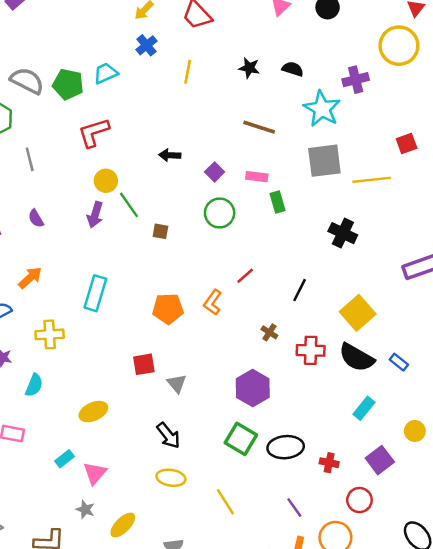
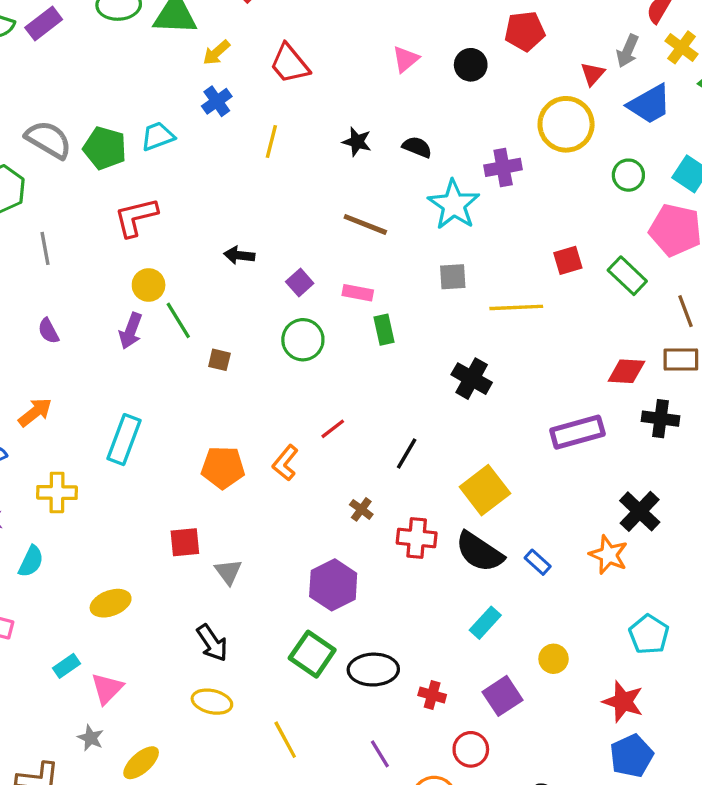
gray square: (324, 161) -> (453, 277), size x0.6

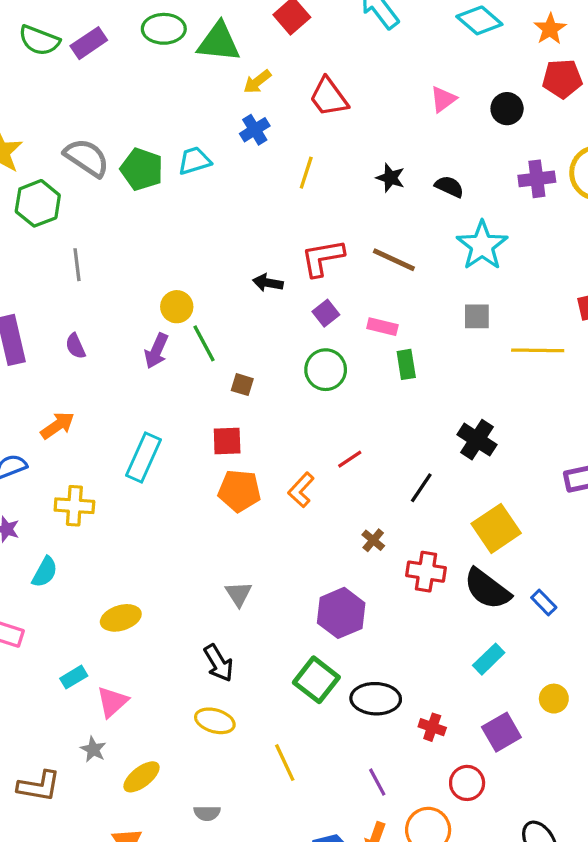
purple cross: (503, 167) -> (537, 179), moved
red L-shape: (136, 217) -> (323, 258), moved
black cross: (472, 379) -> (477, 440), moved
red square: (185, 542) -> (227, 441), moved

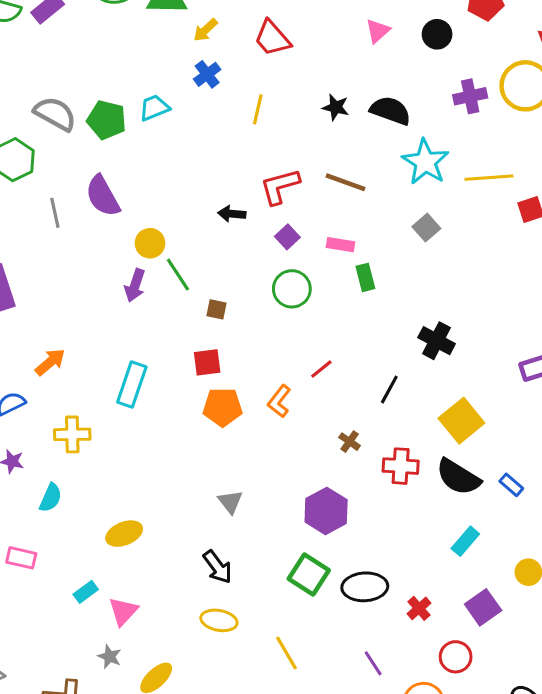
black semicircle: (449, 187) -> (390, 111), size x1.5
gray square: (477, 316) -> (426, 228), turned -36
purple semicircle: (75, 346) -> (103, 196), moved, size x1.8
yellow line: (538, 350) -> (489, 178), moved
red cross: (432, 727) -> (419, 608), turned 35

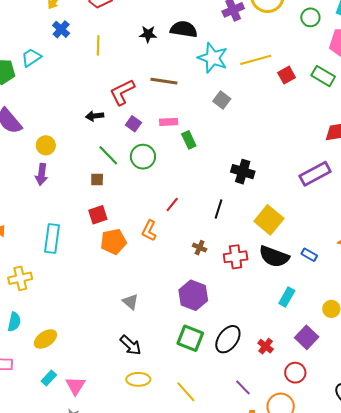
green line: (178, 275) -> (108, 155), moved
yellow ellipse: (124, 534) -> (45, 339), moved
black ellipse: (365, 587) -> (228, 339), turned -40

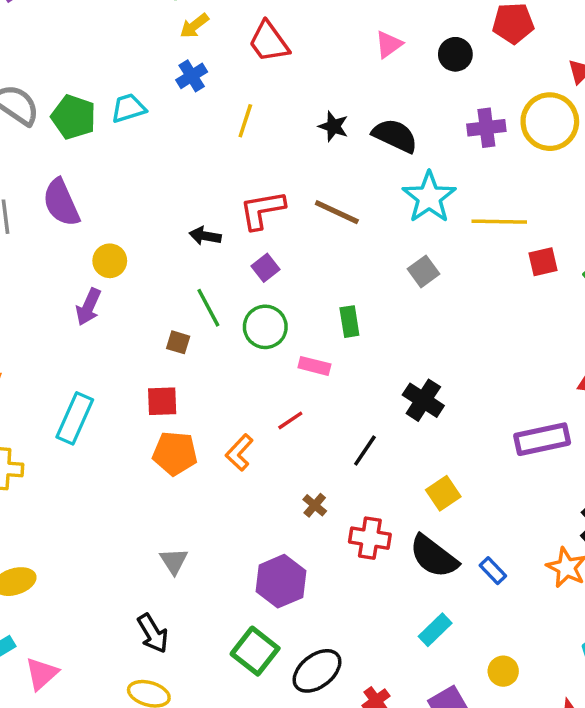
pink rectangle: (169, 122) -> (314, 366), moved
yellow square: (269, 220) -> (443, 493), size x0.7

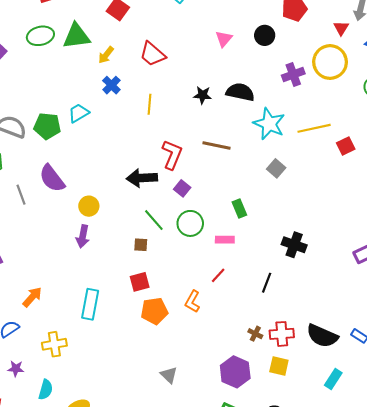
red L-shape: (262, 210) -> (172, 155), turned 136
black arrow: (205, 236) -> (142, 178), size x1.6
yellow square: (443, 493) -> (279, 366), moved, turned -30
brown cross: (315, 505) -> (255, 334), moved

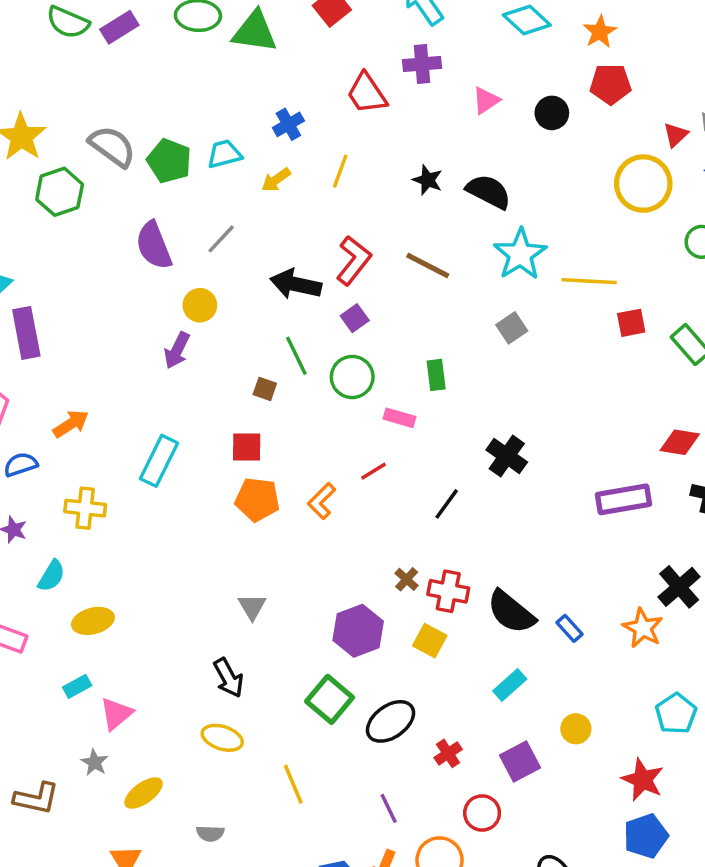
yellow arrow: (106, 55) -> (276, 180), moved
purple cross: (293, 75) -> (422, 64), moved
gray line: (21, 195) -> (221, 239), moved, turned 48

